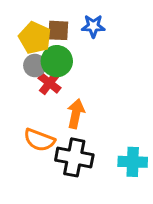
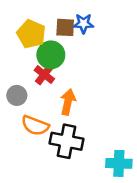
brown square: (58, 30) -> (65, 27), moved
gray circle: (35, 66) -> (17, 95), moved
cyan cross: (133, 162) -> (119, 163), moved

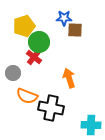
brown square: (65, 27) -> (75, 30), moved
yellow pentagon: (31, 34) -> (24, 26), turned 30
orange arrow: (68, 102) -> (69, 78), moved, turned -30

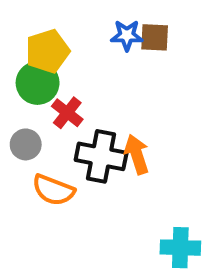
brown square: (75, 30) -> (155, 37), moved
green circle: (39, 42) -> (38, 83), moved
black cross: (51, 108) -> (101, 156), moved

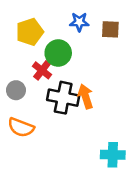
brown square: (155, 37) -> (110, 29), moved
green circle: (38, 83) -> (58, 53), moved
orange semicircle: (53, 190) -> (21, 127), moved

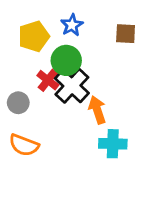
blue star: (79, 22) -> (72, 25), moved, turned -30
black cross: (63, 98) -> (72, 86), moved, turned 32
cyan cross: (113, 155) -> (113, 144), moved

